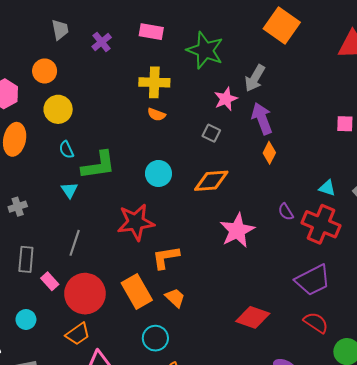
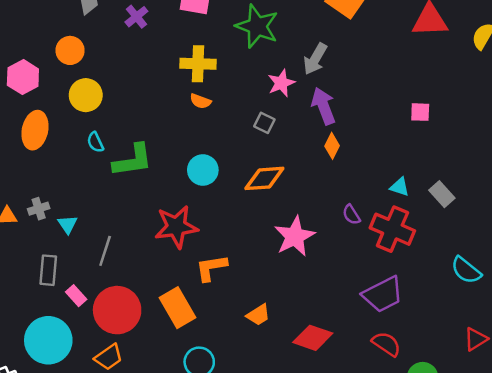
cyan triangle: (69, 190) -> (68, 224), moved
orange trapezoid: (175, 298) -> (258, 315), moved, turned 105
cyan circle: (26, 319) -> (48, 340), size x2.0

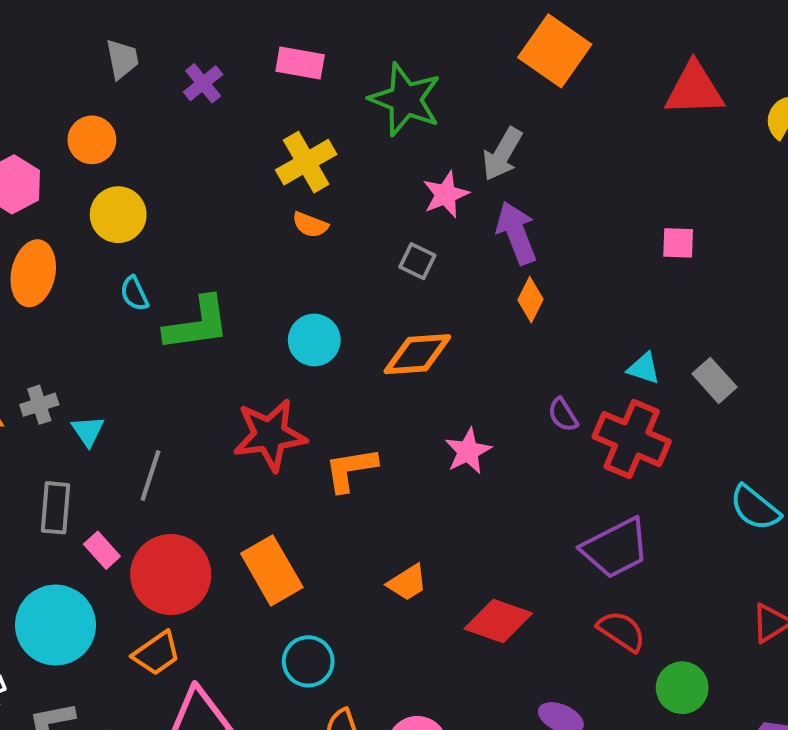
yellow cross: (198, 64) -> (306, 162), turned -32
pink star: (295, 236) -> (468, 451), size x0.7
orange L-shape: (211, 268) -> (351, 469), moved

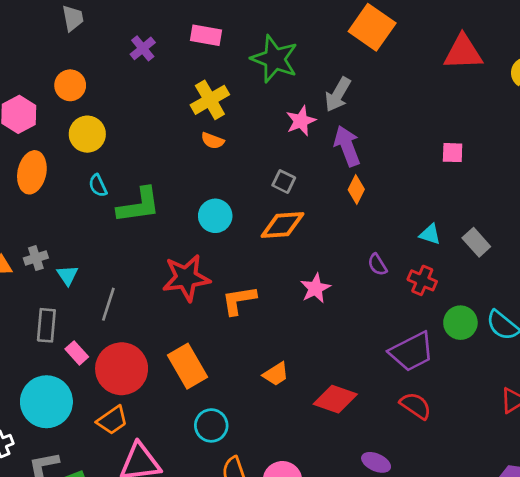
gray trapezoid: (122, 59) -> (73, 18), moved
gray square: (417, 261) -> (284, 182), moved
red cross: (632, 439) -> (422, 280), size x0.6
green circle: (682, 688) -> (460, 323), moved

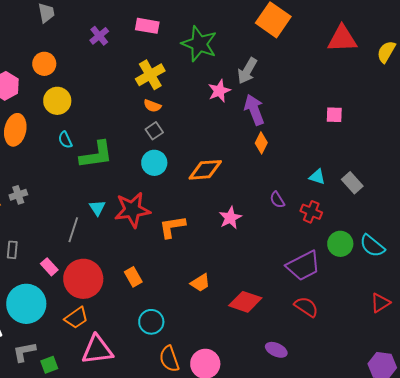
gray square: (284, 182) -> (154, 131), moved, turned 30
cyan triangle: (68, 275) -> (97, 208), moved
gray rectangle: (46, 325) -> (12, 250), moved, size x0.7
orange rectangle: (188, 366) -> (133, 277), size x0.6

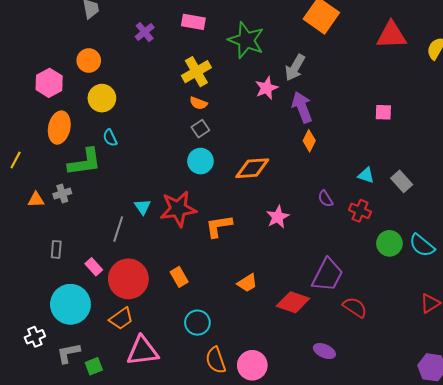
green L-shape: (96, 155) -> (85, 162), moved
purple trapezoid: (303, 266) -> (327, 275), moved, turned -36

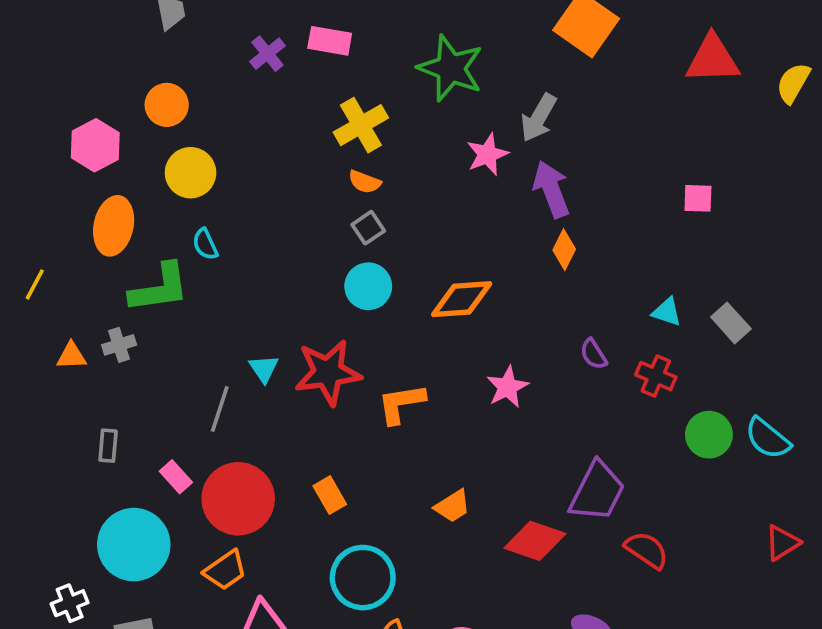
pink rectangle: (193, 22) -> (330, 41), moved
cyan circle: (197, 323) -> (363, 578), size x1.4

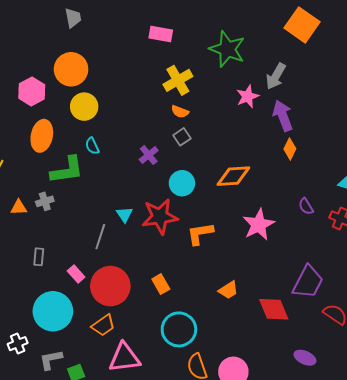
purple cross: (267, 54) -> (149, 155), moved
orange circle: (167, 105) -> (71, 69), size x1.4
cyan circle: (368, 286) -> (182, 183), moved
pink star: (507, 387) -> (259, 225), size x1.4
red diamond: (535, 541) -> (274, 309), turned 48

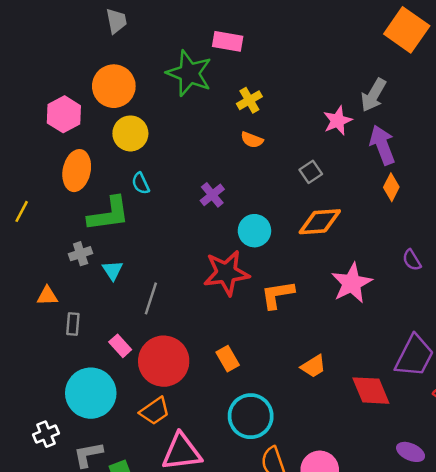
green star: (227, 49) -> (189, 73), moved
yellow cross: (178, 80) -> (249, 100), size x0.7
gray square: (182, 137) -> (311, 172), moved
orange triangle: (19, 207) -> (47, 296), moved
cyan triangle: (124, 214) -> (112, 270), moved

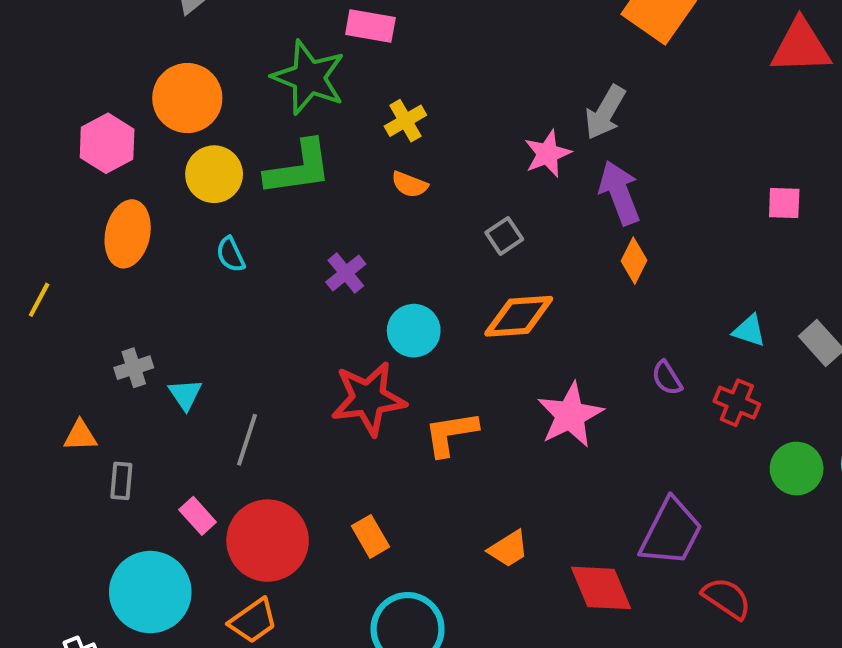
green L-shape: (109, 214) -> (298, 168), moved

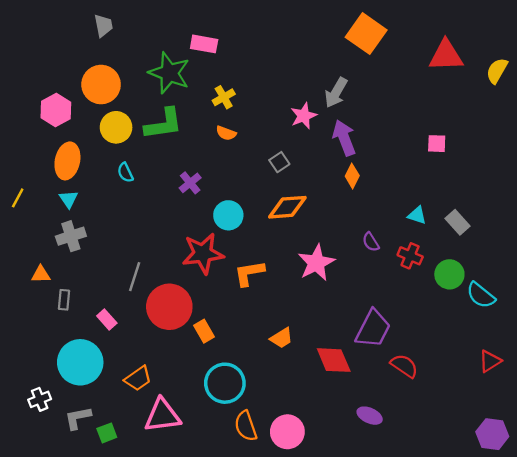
gray cross: (134, 368) -> (71, 236), size x1.4
cyan triangle: (185, 394) -> (69, 199), moved
green circle: (797, 469) -> (449, 274), moved
red circle: (268, 541) -> (169, 307), moved

